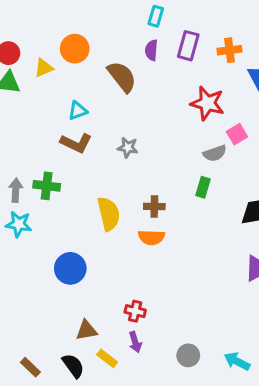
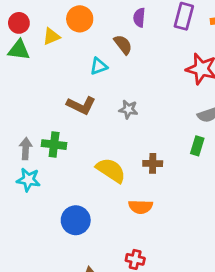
purple semicircle: (151, 50) -> (139, 18), moved
brown semicircle: (122, 77) -> (123, 45), size x0.7
cyan triangle: (78, 111) -> (99, 66), moved
yellow semicircle: (109, 214) -> (111, 170), turned -44
orange semicircle: (151, 237) -> (141, 207), moved

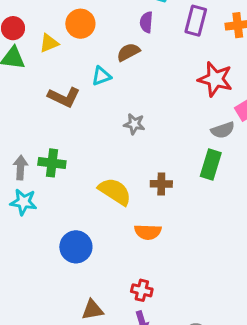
brown semicircle: (123, 45) -> (128, 52), turned -80
brown L-shape: (81, 105) -> (64, 97), moved
green rectangle: (197, 146) -> (211, 164), size x1.4

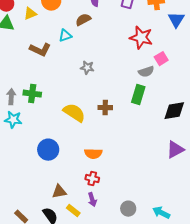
orange semicircle: (148, 232) -> (93, 154), moved

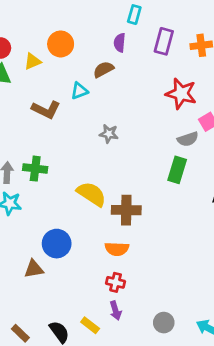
brown cross: (105, 108) -> (126, 210), moved, size x1.5
brown triangle: (59, 192) -> (34, 269), moved

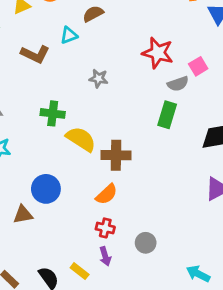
red star: (181, 94) -> (158, 53), moved
green cross: (35, 169) -> (53, 113), moved
orange semicircle: (117, 249) -> (107, 194), turned -45
gray circle: (164, 323) -> (146, 243), moved

